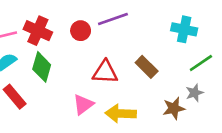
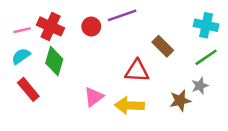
cyan cross: (184, 29) -> (206, 25), moved
brown rectangle: (147, 67) -> (163, 46), moved
red triangle: (105, 72) -> (137, 71), moved

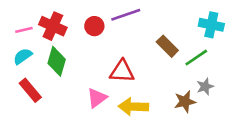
green line: (206, 57) -> (196, 58), moved
red triangle: (137, 71) -> (122, 71), moved

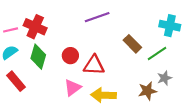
red circle: (94, 26) -> (70, 56), moved

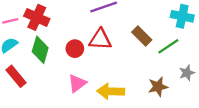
red triangle: (94, 65) -> (100, 39), moved
gray star: (164, 78) -> (187, 73), moved

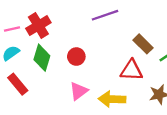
red cross: (37, 17) -> (38, 26), turned 35
red triangle: (100, 39) -> (131, 70), moved

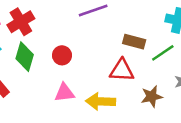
brown rectangle: (143, 44) -> (134, 42), turned -30
pink triangle: (79, 91) -> (64, 93), turned 30

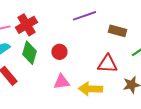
brown rectangle: (134, 42) -> (117, 31), moved

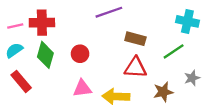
red cross: (26, 25) -> (42, 23), turned 30
brown rectangle: (117, 31) -> (135, 39), moved

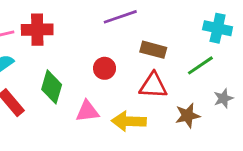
red circle: (80, 54) -> (105, 68), moved
green diamond: (45, 55) -> (52, 87), moved

